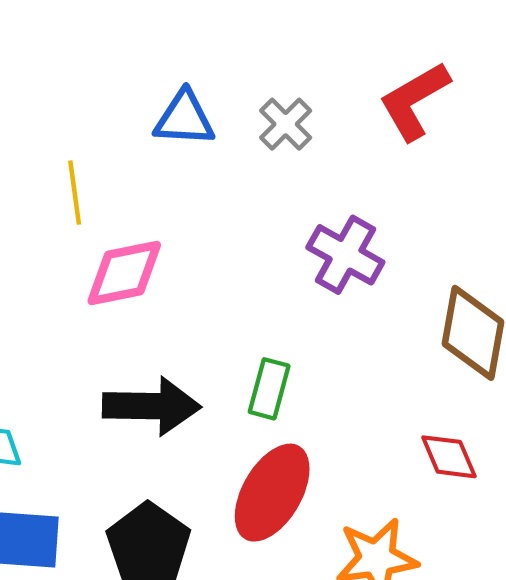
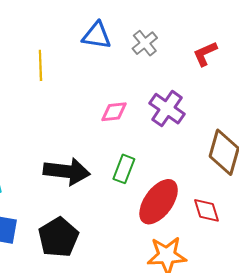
red L-shape: (414, 101) -> (205, 54), moved, size x0.7
pink diamond: (124, 273) -> (114, 112), moved, size x0.7
red ellipse: (272, 493) -> (159, 202), moved

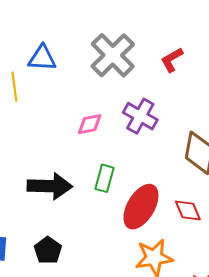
blue triangle: (97, 35) -> (42, 58), moved
gray cross: (145, 43) -> (113, 55), size x1.8
black pentagon: (58, 237) -> (48, 250), size x0.7

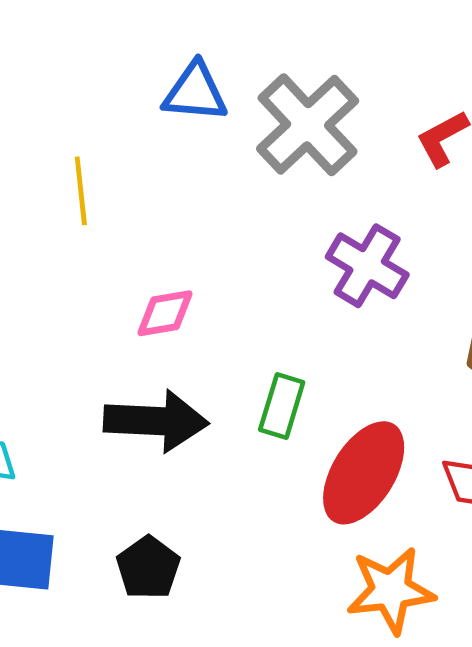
blue triangle: (42, 58) -> (195, 92), moved
pink diamond: (90, 124) -> (165, 313), moved

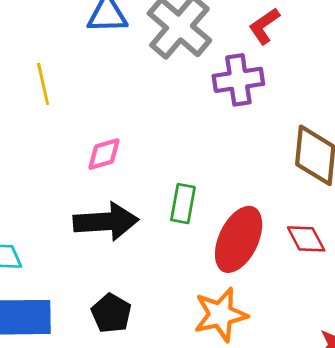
purple cross: (367, 266) -> (238, 80), moved, turned -33
orange star: (391, 590) -> (221, 315), moved

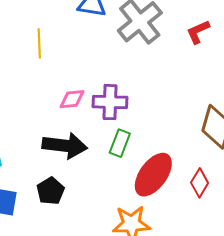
purple cross: (238, 80) -> (110, 102), moved
red diamond: (306, 239) -> (200, 183), turned 48
black pentagon: (111, 313) -> (51, 191), moved

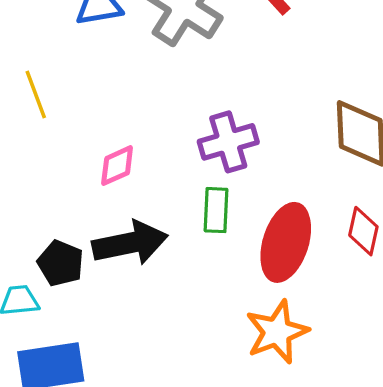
purple cross: (110, 102) -> (228, 142), moved
black pentagon: (51, 191) -> (61, 263), moved

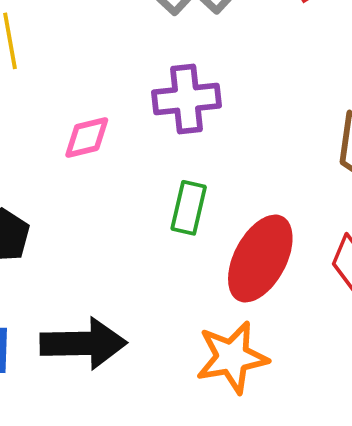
purple cross: (228, 142) -> (187, 99), moved
black arrow: (130, 243) -> (83, 343), moved

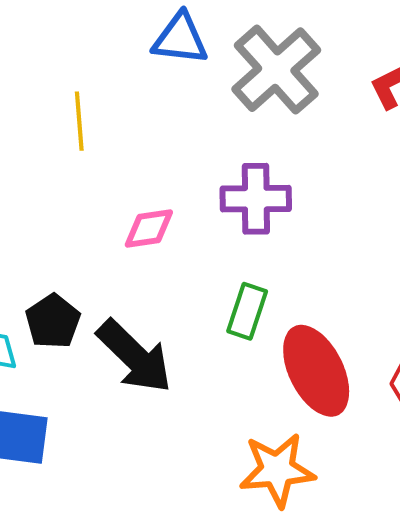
red ellipse: (260, 259) -> (316, 371), turned -60
black arrow: (83, 343) -> (135, 356), moved, turned 40

